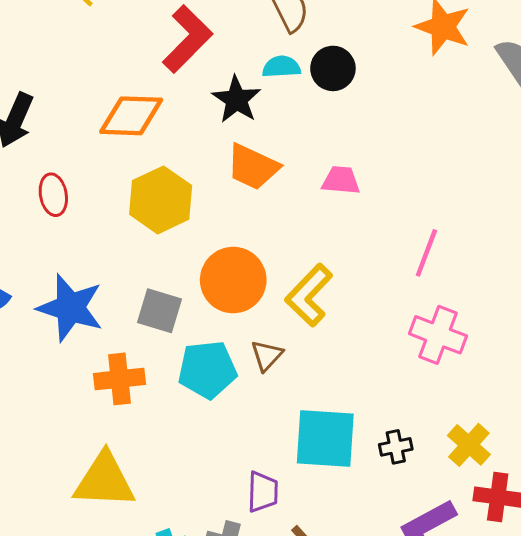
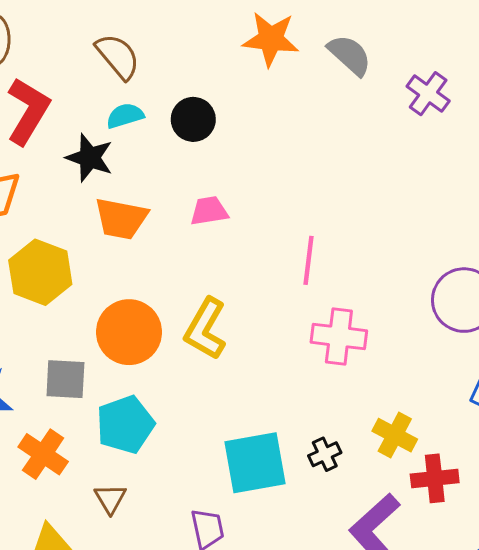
black circle: (333, 68) -> (193, 119), moved
brown triangle: (267, 355) -> (110, 499), moved
orange cross: (120, 379) -> (43, 454), turned -36

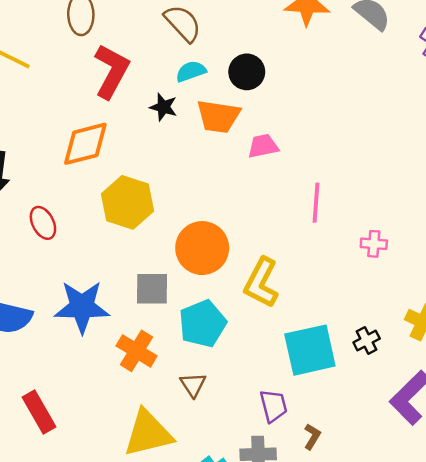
black star: (90, 158) -> (163, 107), size x0.7
orange trapezoid: (121, 219) -> (218, 116), moved
pink line: (308, 260) -> (316, 203), moved
yellow L-shape: (205, 329) -> (261, 283), moved
pink cross: (339, 337) -> (374, 244), size x0.6

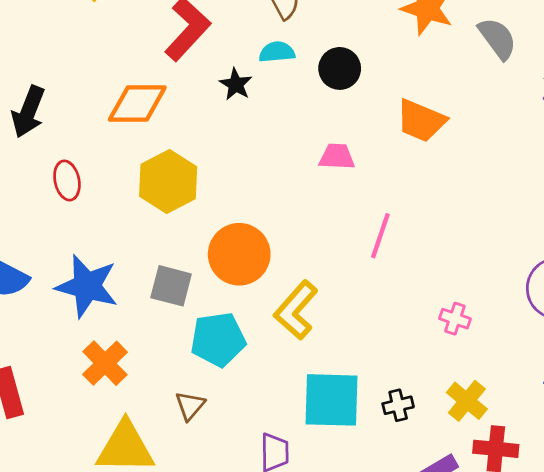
orange trapezoid: (218, 116) -> (421, 121), moved
pink cross: (374, 244) -> (455, 319), moved
orange cross: (137, 351) -> (105, 363), moved

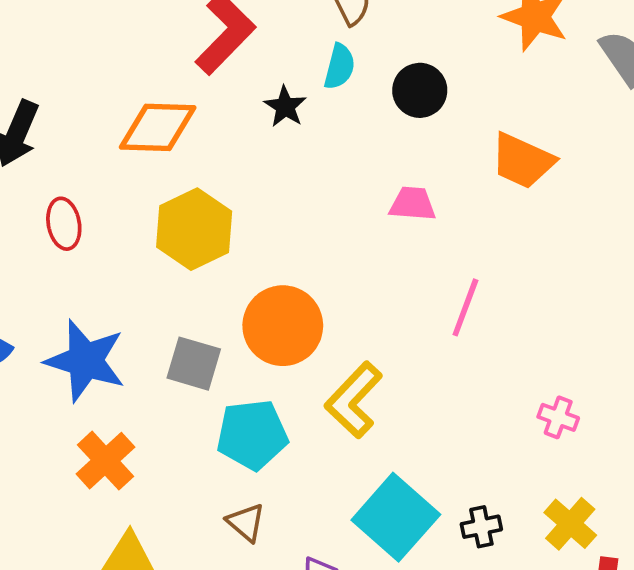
cyan semicircle: (277, 52) -> (339, 67), turned 108
cyan square: (332, 400) -> (396, 517), turned 38
brown triangle: (190, 406) -> (246, 522), moved, turned -32

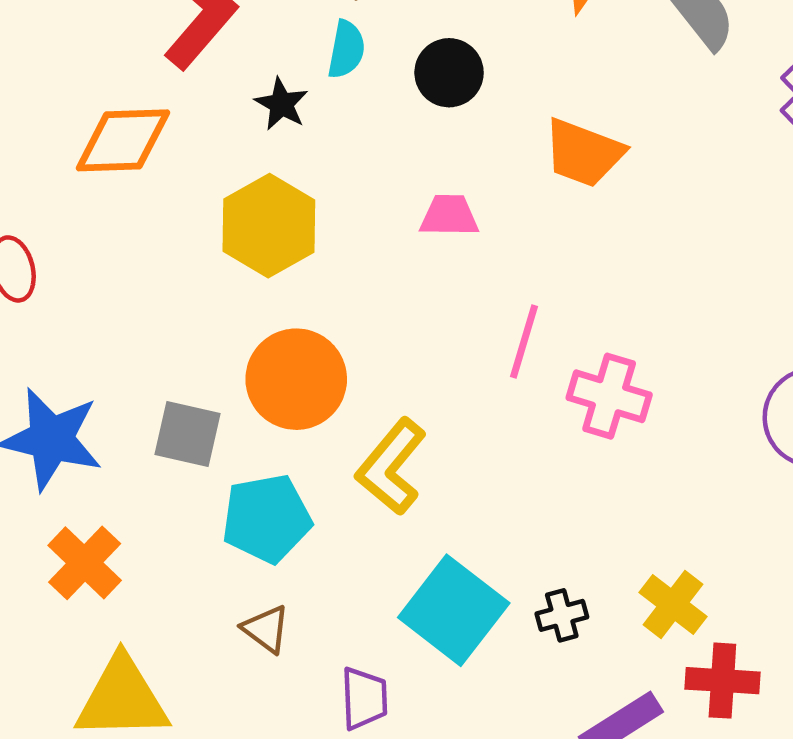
yellow hexagon: (194, 229) -> (269, 226), moved
pink cross: (558, 417) -> (609, 396), moved, size x1.6

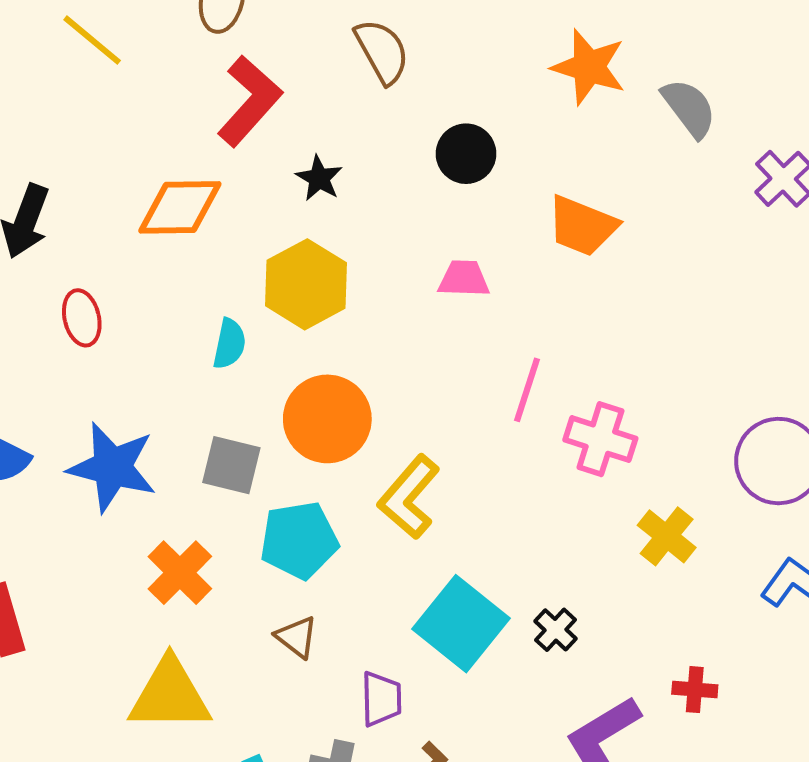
cyan semicircle: (346, 49) -> (229, 344), moved
orange cross: (85, 563) -> (180, 573), moved
yellow cross: (673, 604) -> (667, 536), moved
black cross: (562, 615) -> (555, 630), turned -33
red cross: (722, 681) -> (695, 690), size x0.7

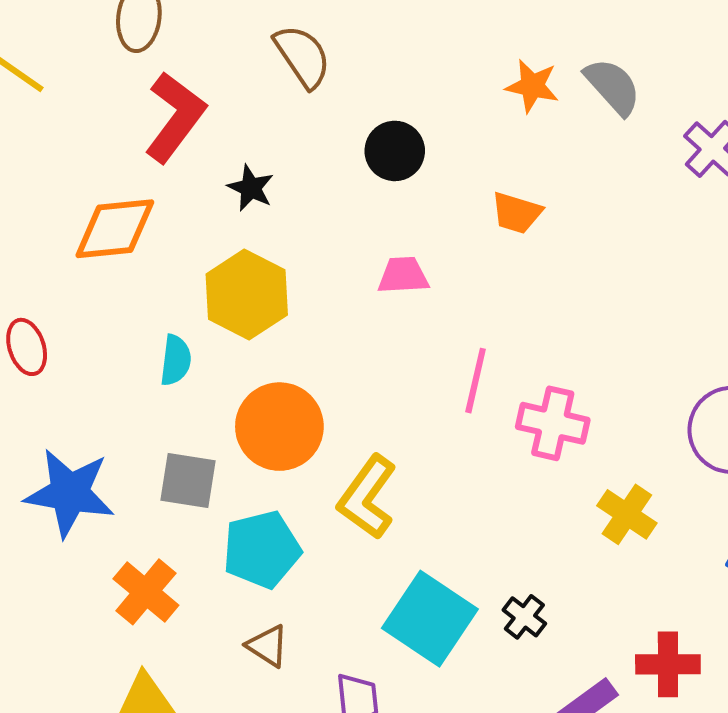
orange star: (589, 67) -> (532, 86), moved, size x0.7
orange trapezoid: (582, 226) -> (517, 213), size x0.7
red cross: (695, 690) -> (668, 664), size x1.4

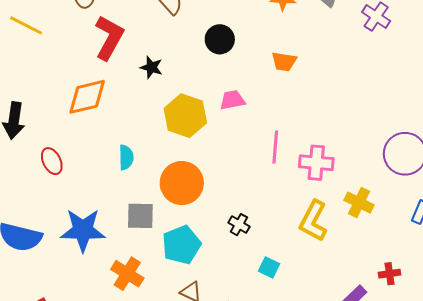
yellow hexagon: (247, 295) -> (185, 116), moved
yellow L-shape: (367, 497) -> (313, 221), moved
black cross: (524, 617) -> (239, 225), moved
cyan square: (430, 619) -> (269, 267), size x0.5
red cross: (668, 664) -> (390, 274), size x0.7

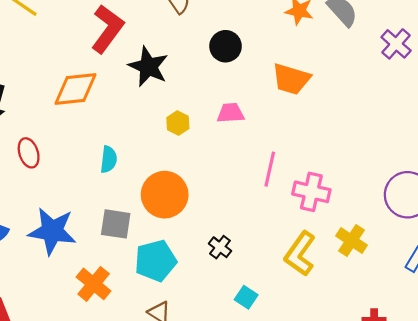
orange trapezoid: (284, 62) -> (291, 79), size x1.4
black star: (151, 67) -> (148, 67), size x1.6
yellow hexagon: (185, 116) -> (178, 123), size x0.5

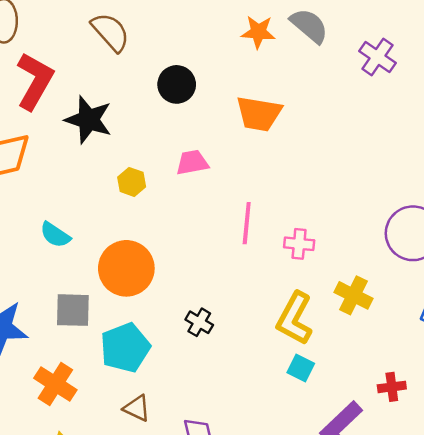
cyan semicircle: (109, 159) -> (55, 235), turned 124
pink cross: (311, 192) -> (299, 244), size x0.7
cyan square: (246, 297) -> (301, 368), moved

